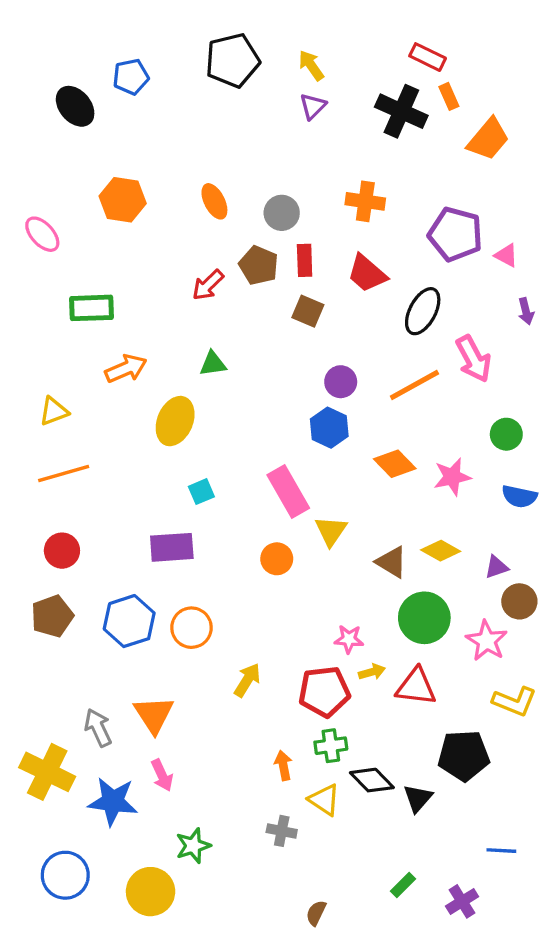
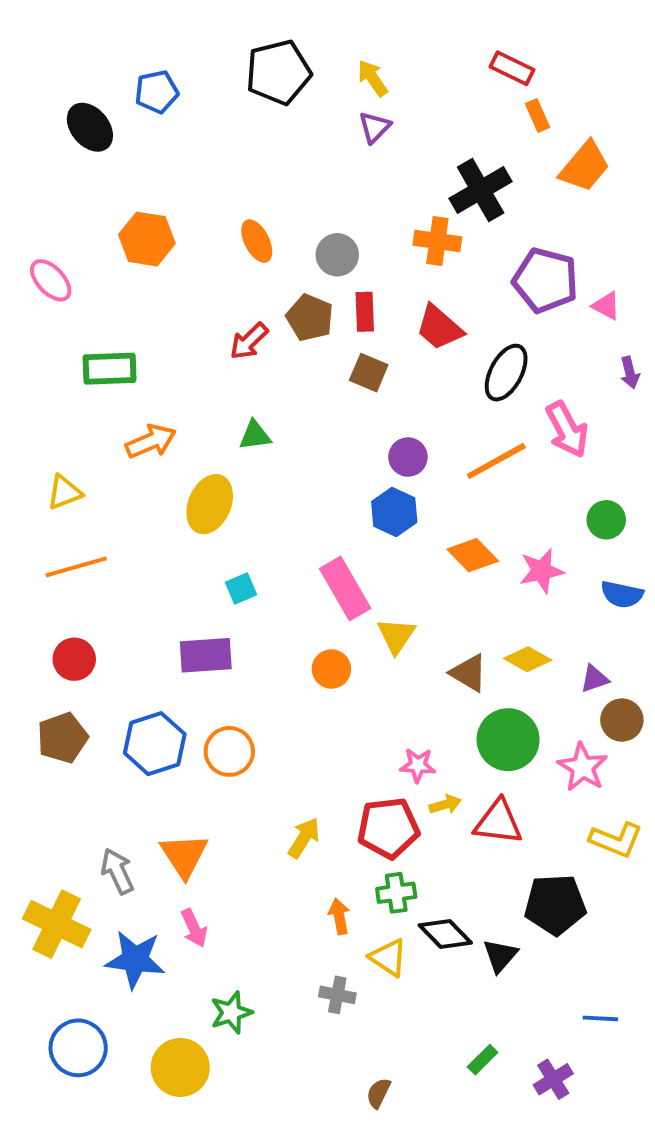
black cross: (401, 111) -> (481, 190), moved, turned 36
yellow arrow: (247, 680) -> (304, 838), moved

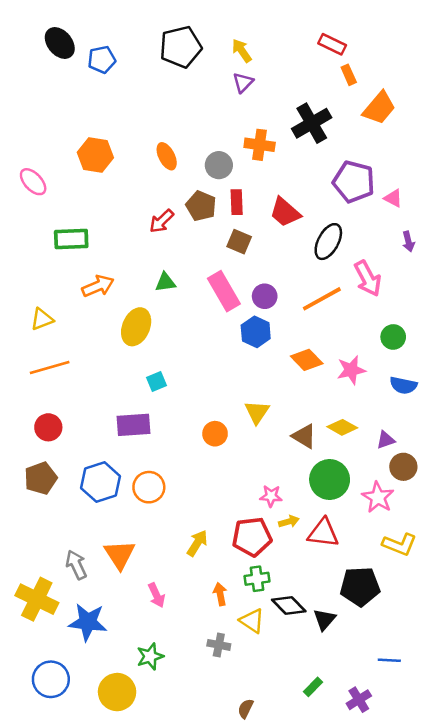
black ellipse: (90, 127) -> (60, 43), moved
orange cross: (437, 241) -> (260, 145), moved
pink rectangle: (345, 589) -> (224, 291), moved
pink arrow: (194, 928) -> (156, 595), moved

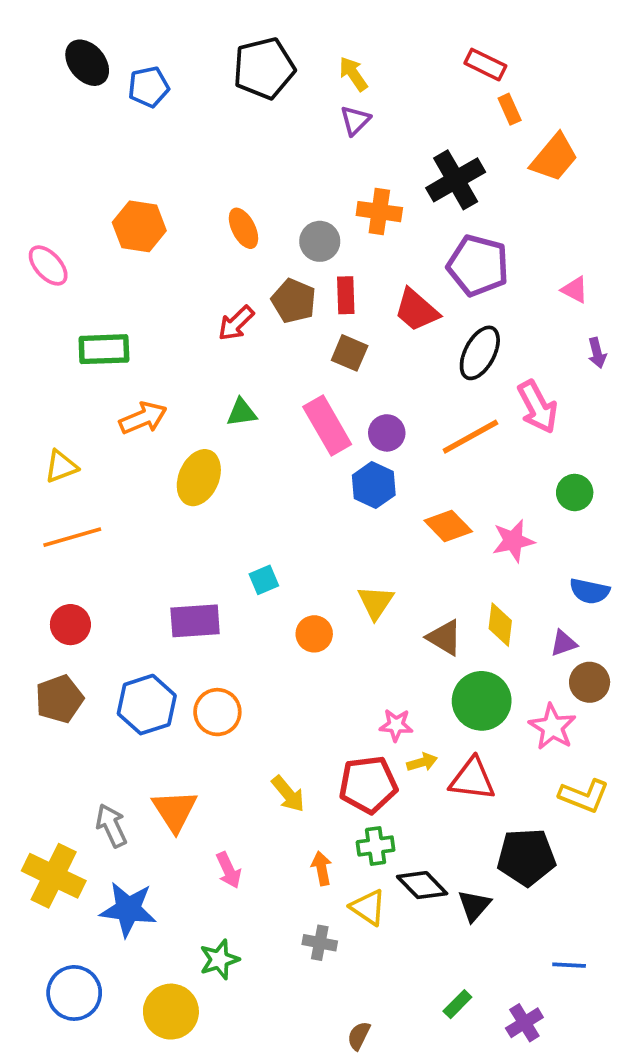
purple pentagon: (354, 182) -> (478, 265), moved
cyan square: (156, 382) -> (264, 580), moved
blue semicircle: (403, 385) -> (590, 591), moved
yellow diamond: (342, 427) -> (500, 625), turned 68
yellow arrow: (197, 543) -> (288, 794), turned 108

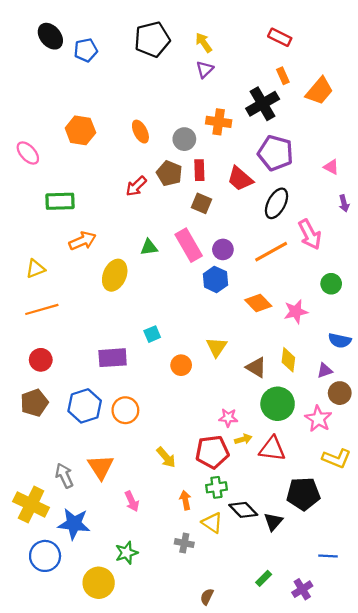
orange rectangle: (510, 109) -> (283, 76), moved
green triangle: (242, 412) -> (149, 247), moved
blue circle: (74, 993) -> (45, 556), moved

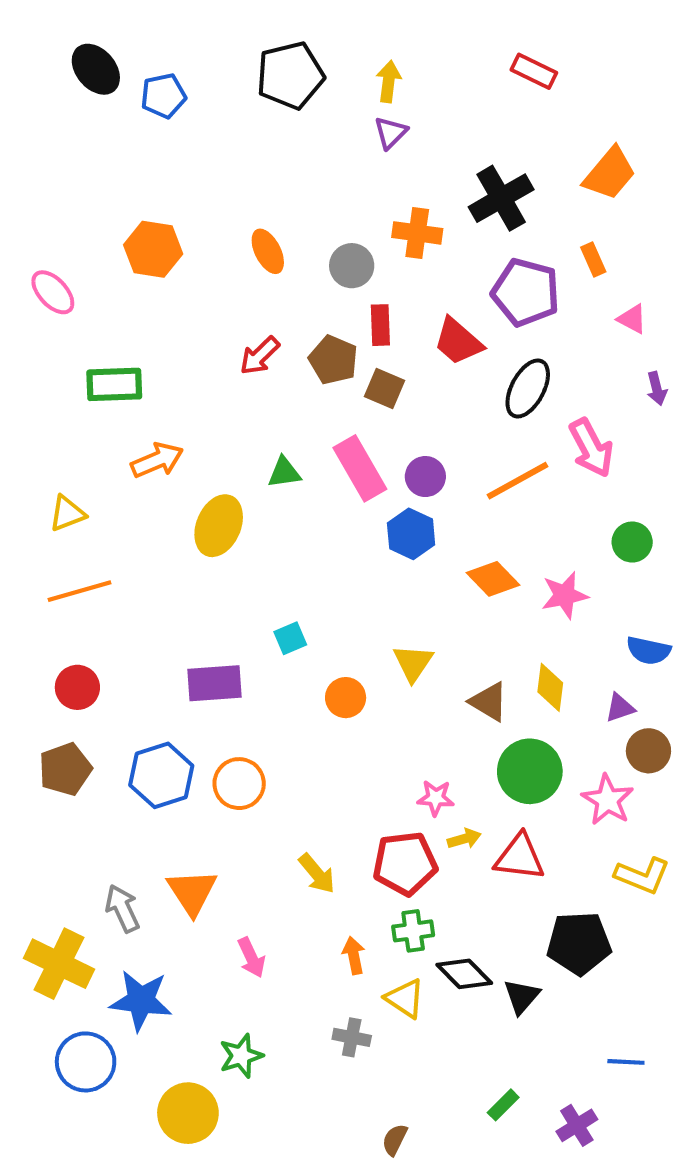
yellow arrow: (204, 43) -> (389, 81), turned 42
orange rectangle: (283, 76) -> (593, 260), moved
brown pentagon: (169, 173) -> (333, 360), moved

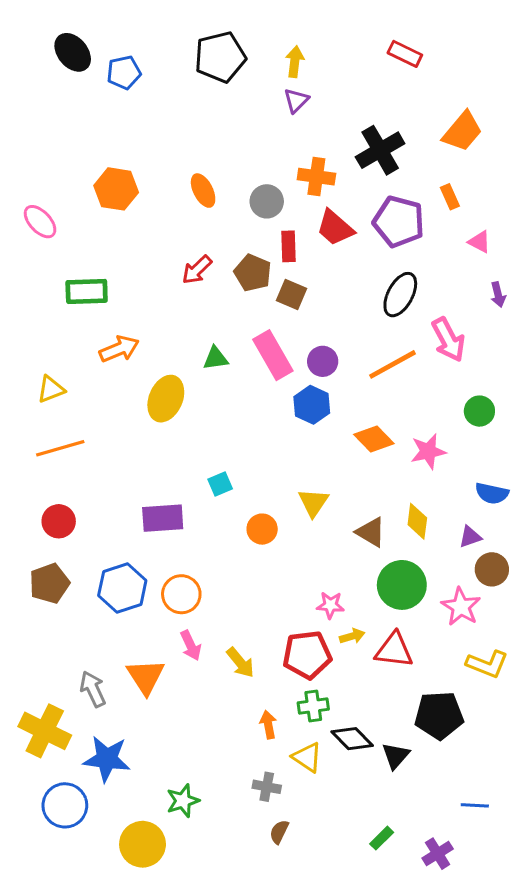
red trapezoid: (458, 341) -> (335, 228), moved
pink arrow: (251, 958) -> (191, 645), moved
brown semicircle: (395, 1140) -> (279, 832), moved

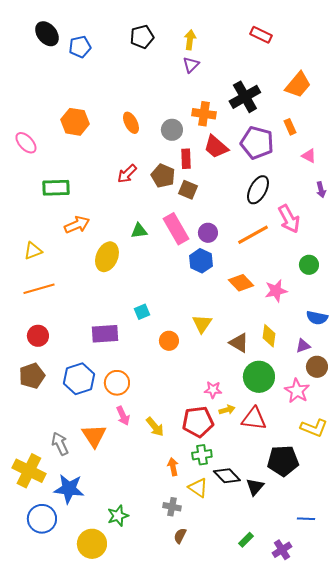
black pentagon: (220, 57) -> (142, 37), size x0.7

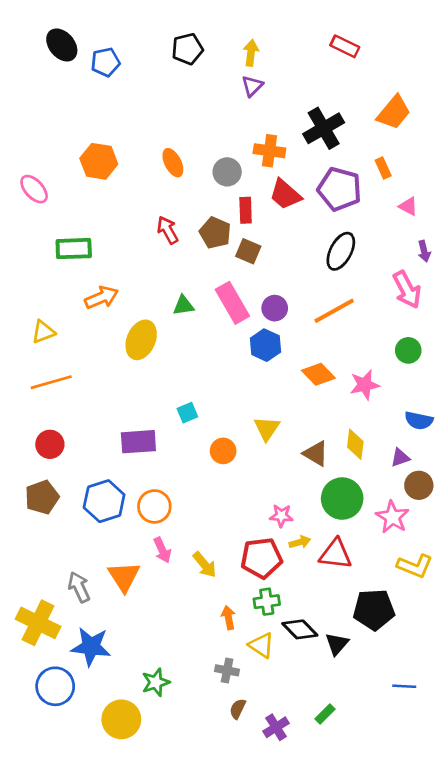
red arrow: (127, 174) -> (168, 230), turned 105
pink arrow: (289, 219) -> (407, 290), moved
purple cross: (282, 550) -> (276, 727), moved

